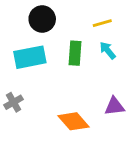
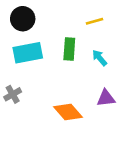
black circle: (42, 19) -> (23, 19), moved
cyan arrow: (108, 50) -> (100, 58), moved

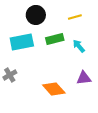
black circle: (23, 19) -> (36, 15), moved
green rectangle: (69, 49) -> (55, 39), turned 72

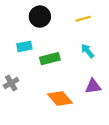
green rectangle: (55, 39) -> (50, 59), moved
cyan rectangle: (22, 42) -> (24, 46), size x0.6

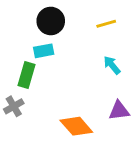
cyan rectangle: (24, 46) -> (44, 51), moved
green rectangle: (50, 59) -> (27, 75), moved, turned -60

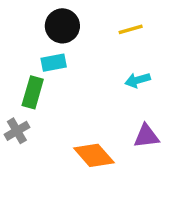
cyan arrow: (112, 65) -> (138, 80), turned -66

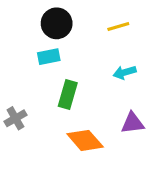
green rectangle: (33, 92) -> (68, 95), moved

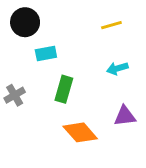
black circle: (57, 23) -> (25, 22), moved
gray cross: (15, 118) -> (15, 95), moved

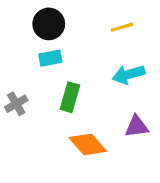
black circle: (25, 22) -> (49, 24), moved
cyan arrow: (117, 68) -> (129, 74), size x1.4

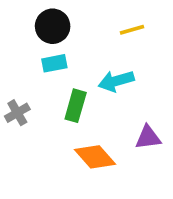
cyan arrow: (129, 74) -> (116, 81), moved

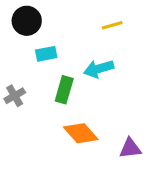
black circle: (53, 26) -> (27, 21), moved
purple triangle: (148, 137) -> (130, 148), moved

